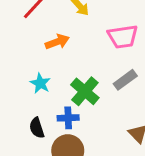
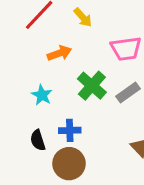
green cross: (85, 91) -> (92, 86), moved

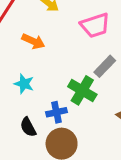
orange arrow: (59, 53) -> (33, 41), turned 55
green cross: (92, 86) -> (82, 90), moved

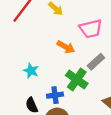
orange arrow: (33, 41) -> (66, 47), moved

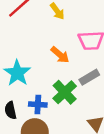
cyan star: (31, 71) -> (17, 73), size x1.5

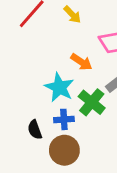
cyan star: (17, 73) -> (59, 87), moved

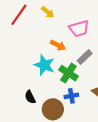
blue cross: (64, 119) -> (71, 96), moved

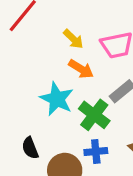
yellow arrow: (48, 12) -> (73, 39), moved

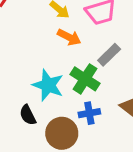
cyan star: (57, 99) -> (48, 85), moved

